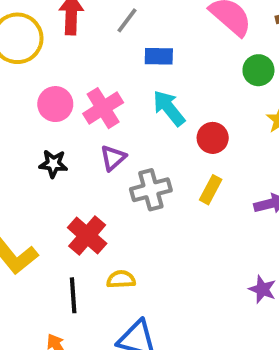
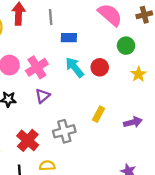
gray line: (127, 20) -> (51, 17), turned -42
red circle: (213, 138) -> (100, 67), moved
gray cross: (151, 190) -> (64, 131), moved

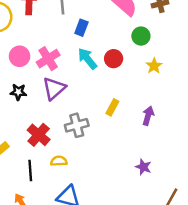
blue rectangle: (69, 38) -> (81, 28), turned -70
purple triangle: (43, 96) -> (54, 88), size x1.5
purple arrow: (133, 122) -> (148, 116), turned -60

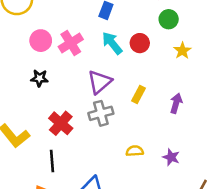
purple triangle: (54, 88) -> (100, 82), moved
yellow semicircle: (59, 161) -> (135, 151), moved

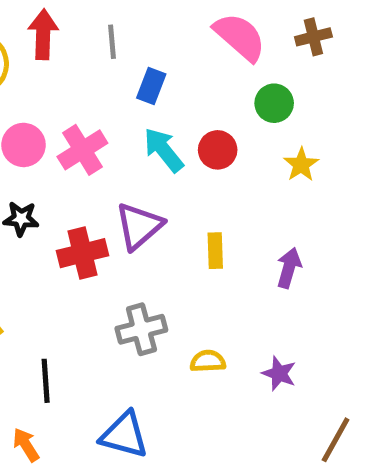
yellow rectangle: (139, 94) -> (215, 251), turned -30
gray cross: (101, 113) -> (141, 329), moved
red cross: (61, 123) -> (82, 253), moved, turned 35

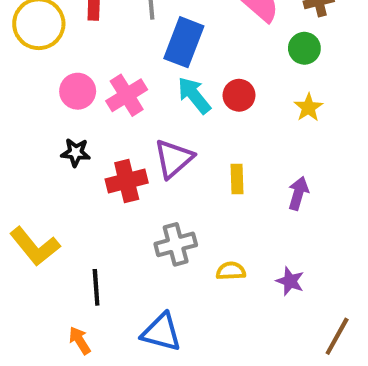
blue rectangle: (151, 86) -> (184, 42), size x1.6
green circle: (274, 103) -> (304, 48), moved

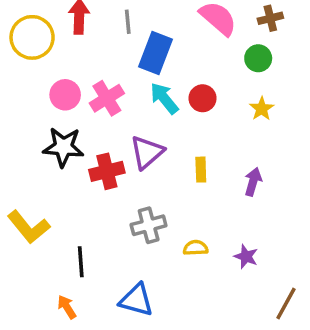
black star: (76, 152) -> (63, 147), size x1.6

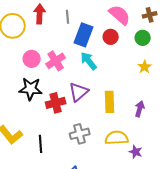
red circle: (203, 98) -> (111, 37), moved
yellow rectangle: (201, 170) -> (110, 102), size x1.5
yellow semicircle: (196, 248) -> (117, 138), moved, size x1.6
black line: (81, 262) -> (41, 144), moved

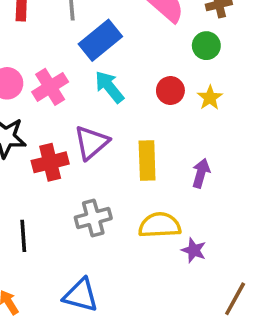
blue rectangle: (84, 35) -> (100, 40), turned 30
red circle: (111, 37) -> (170, 91), moved

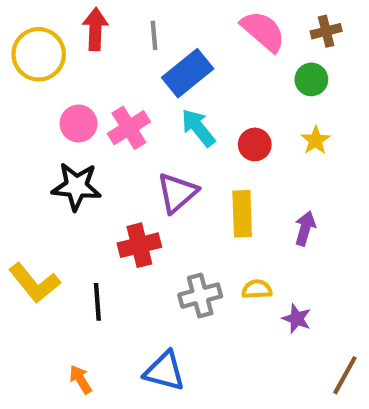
red circle: (170, 91) -> (255, 144), moved
red cross: (50, 162) -> (139, 245), moved
gray cross: (93, 218) -> (200, 296), moved
yellow semicircle: (160, 225) -> (257, 289), size x0.6

